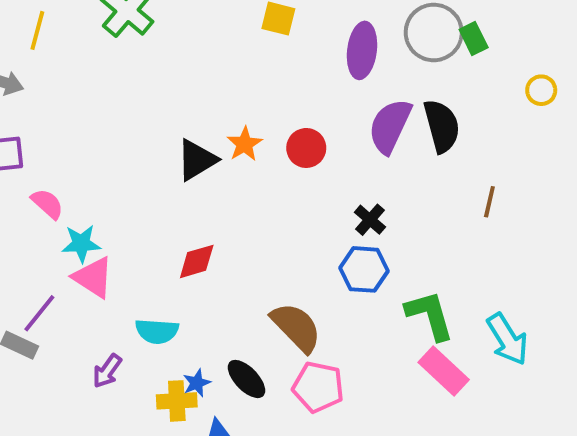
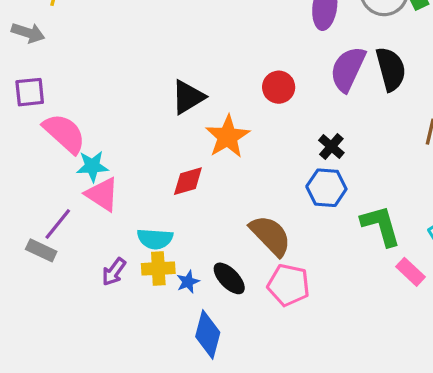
orange star: (245, 144) -> (228, 137), moved, size x1.5
pink semicircle: (47, 204) -> (64, 133), size x1.6
pink rectangle: (444, 371) -> (411, 272), moved, size x0.7
yellow cross: (177, 401) -> (158, 269), moved

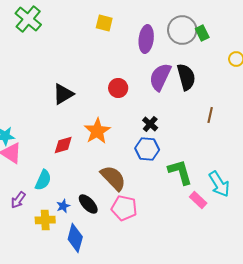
orange star: (228, 137) -> (97, 131), moved
cyan semicircle: (155, 239) -> (43, 180), turned -70
yellow cross: (158, 269) -> (45, 220), moved

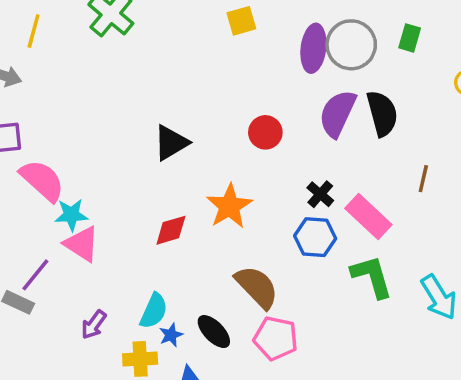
yellow square: (104, 23) -> (241, 21), turned -30
gray circle: (182, 30) -> (351, 45), moved
green rectangle: (202, 33) -> (410, 38), turned 42
cyan semicircle: (43, 180) -> (154, 311), moved
pink rectangle: (198, 200) -> (368, 216), moved, size x1.5

